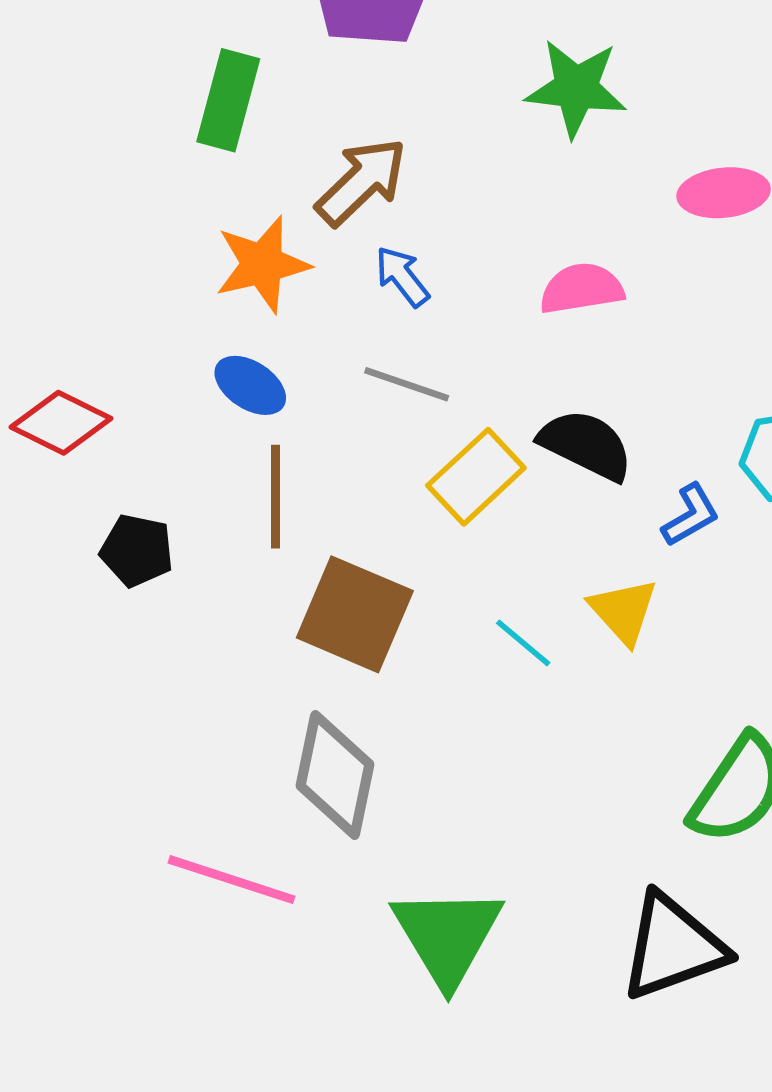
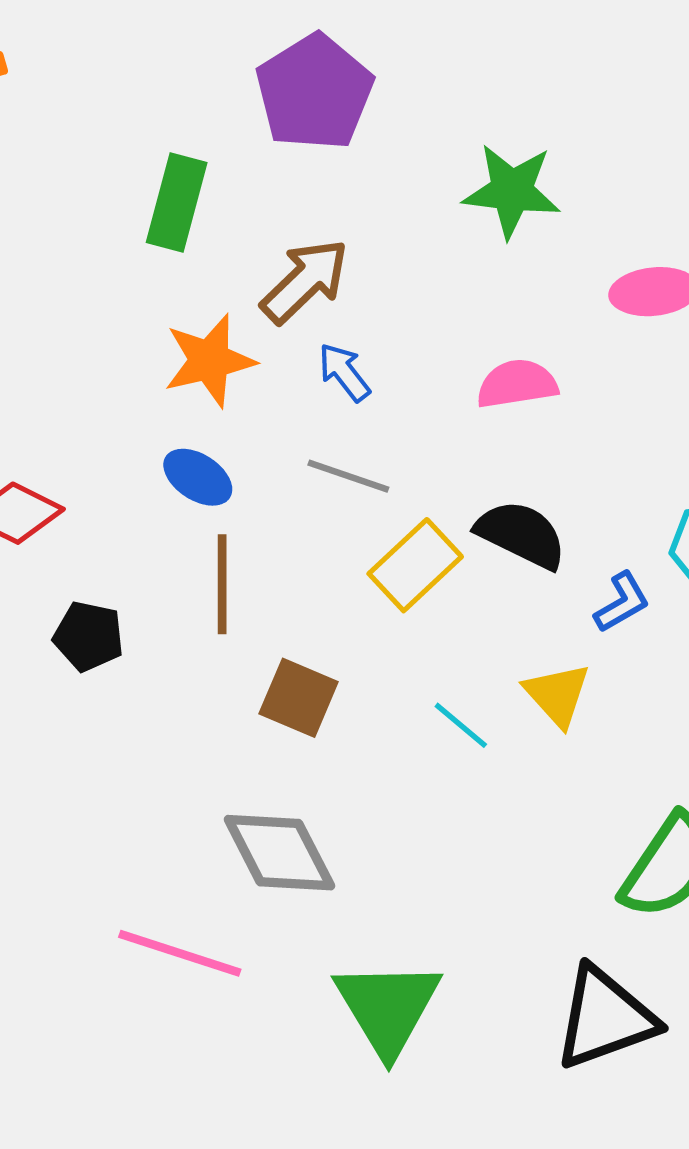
brown square: (355, 614) -> (299, 698), size x0.7
gray diamond: (335, 775) -> (279, 853), turned -39

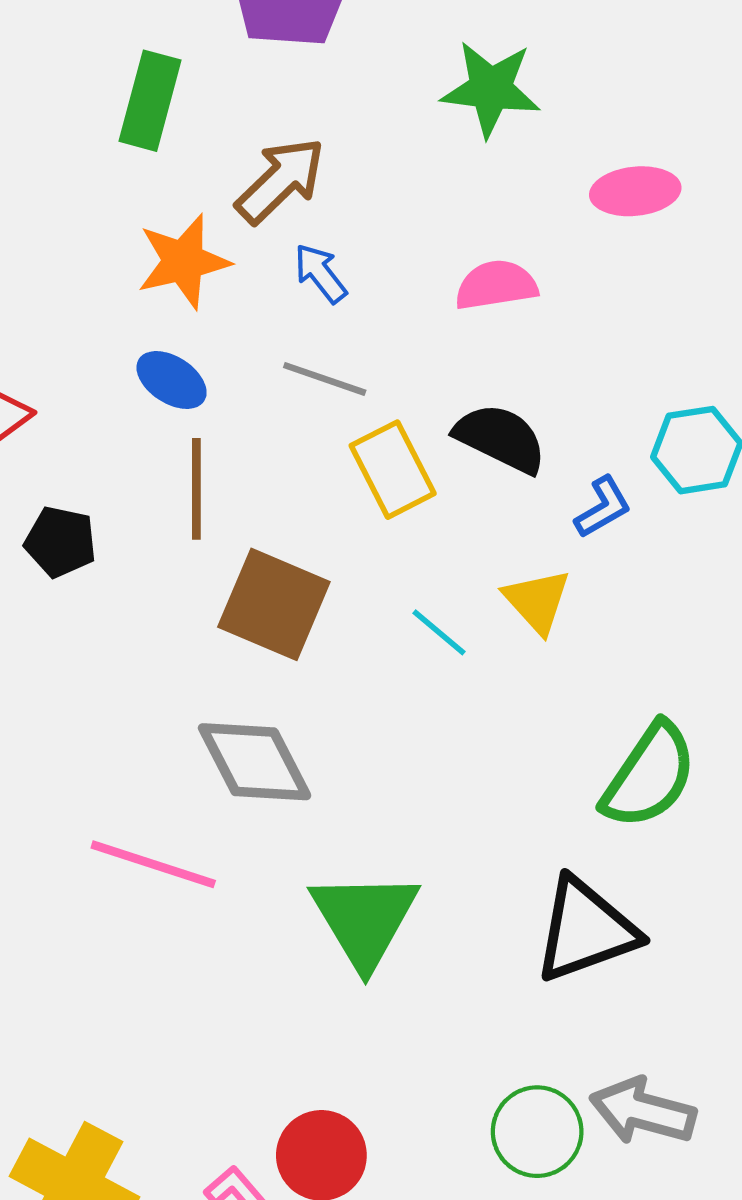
yellow rectangle: (415, 565) -> (393, 470), turned -74
brown square: (299, 698) -> (274, 604), size x1.4

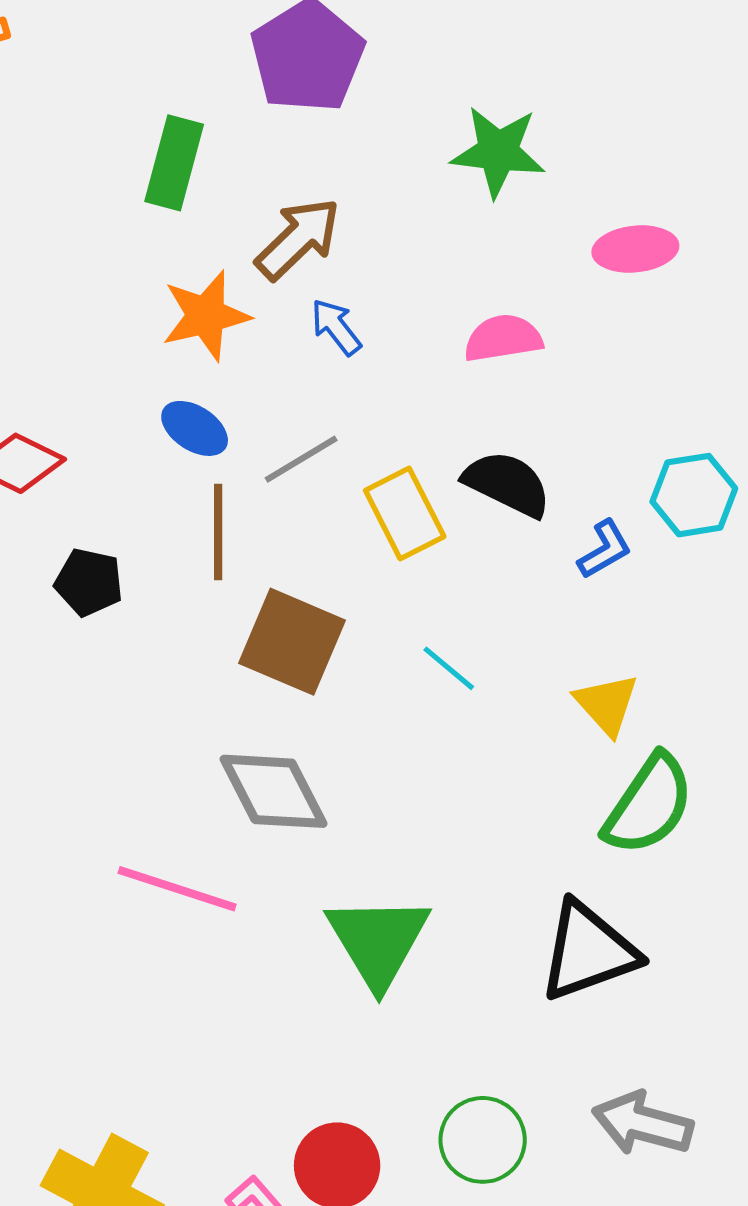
gray line: (325, 379) -> (301, 459), moved, turned -50
yellow triangle: (537, 601) -> (607, 704), moved
green circle: (537, 1132) -> (483, 1140), moved

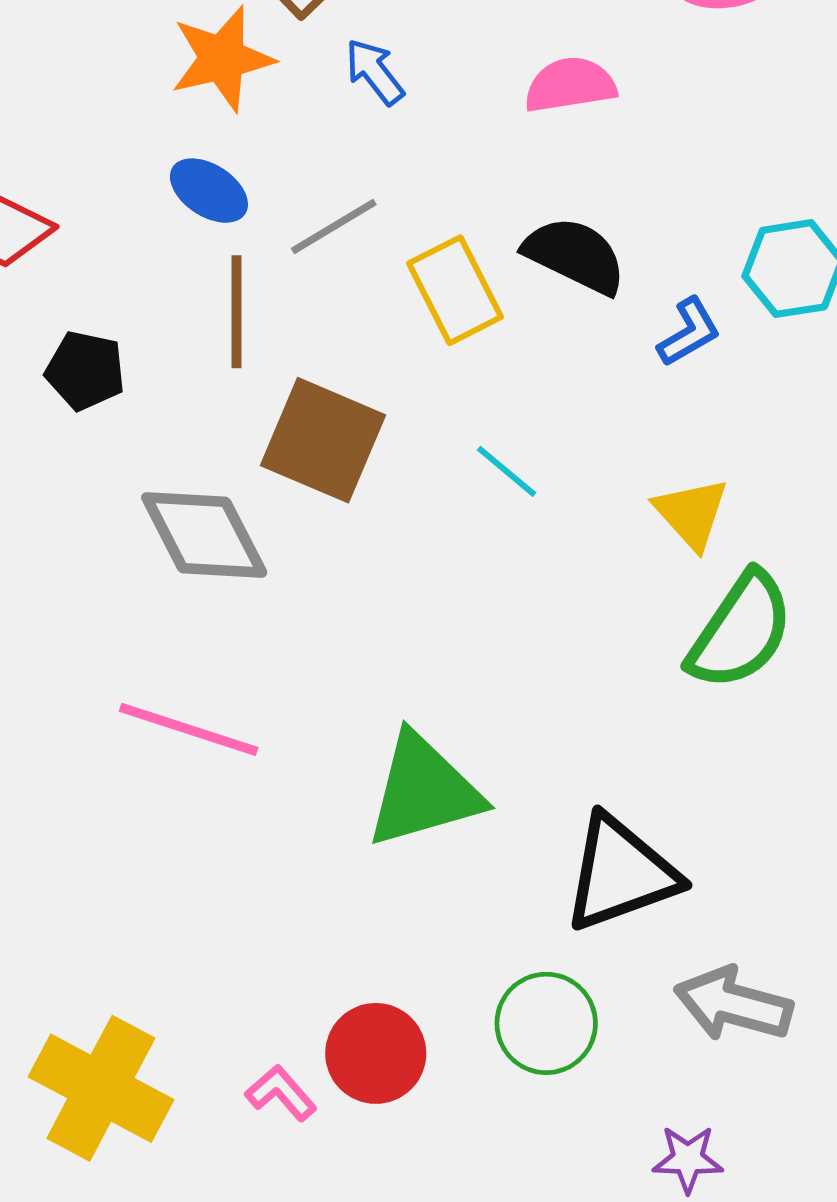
gray diamond: (273, 791) -> (204, 535), moved
green triangle: (378, 941) -> (424, 791), turned 45
black triangle: (588, 951) -> (621, 873), moved

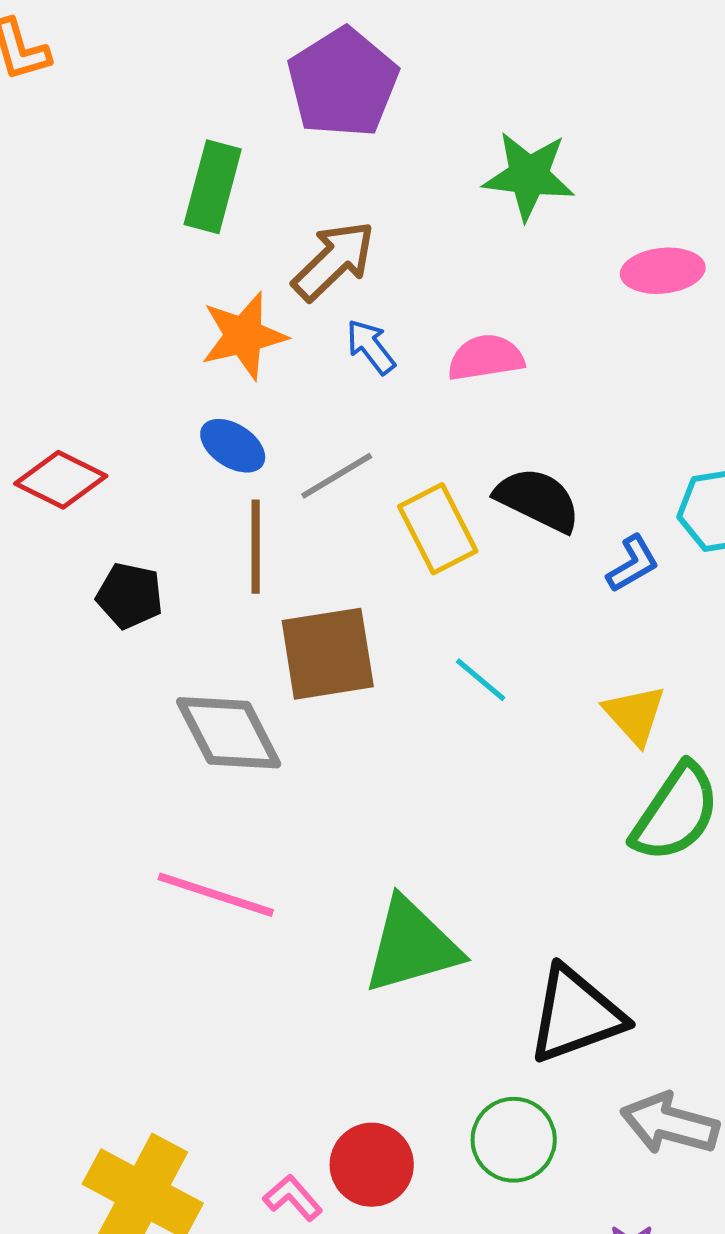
pink semicircle: (570, 85) -> (486, 358), moved
brown square: (323, 440) -> (328, 654), turned -32

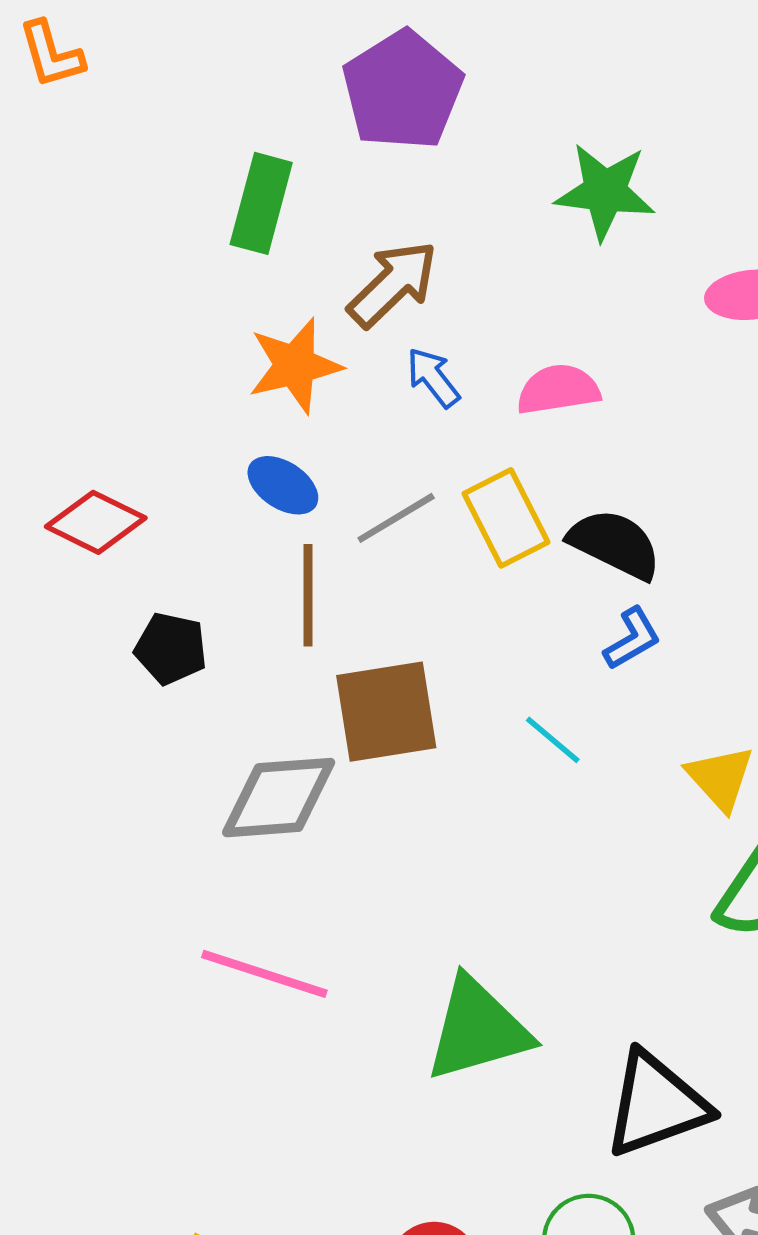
yellow rectangle: (438, 529) -> (506, 518), moved
blue L-shape: (633, 564) -> (632, 639), moved
gray diamond: (229, 733) -> (279, 798), turned -67

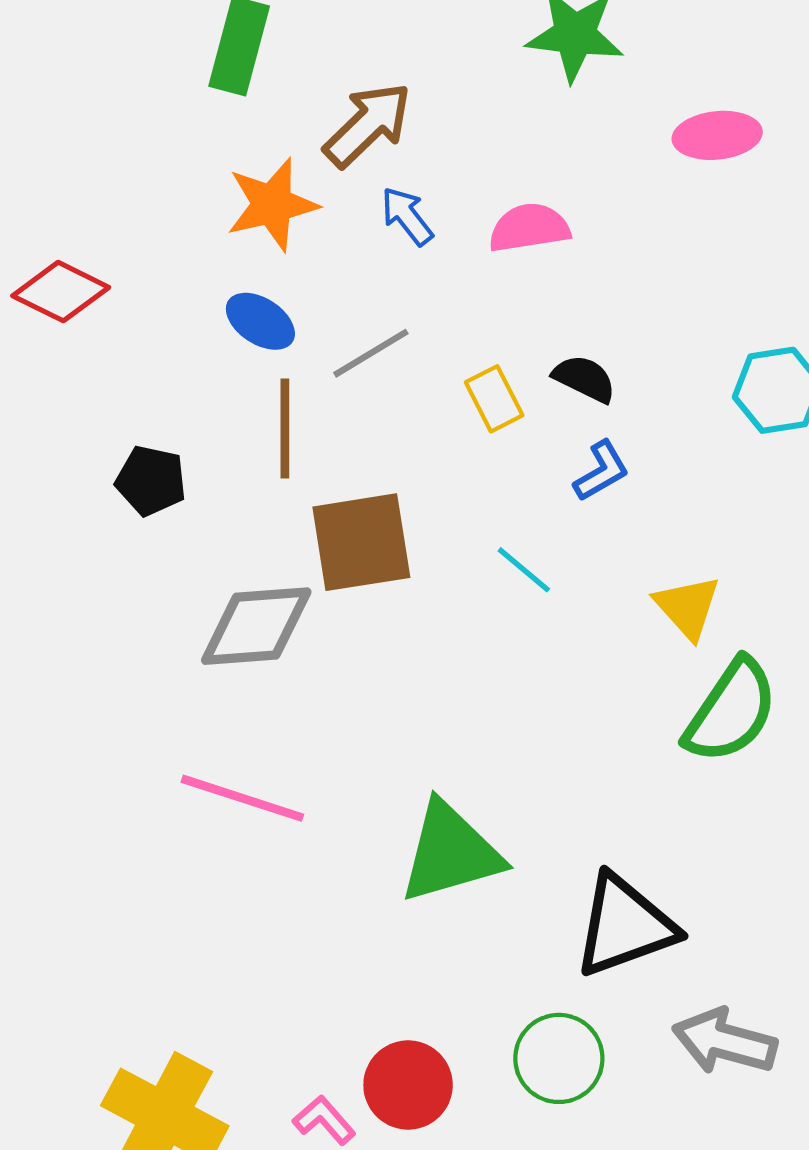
yellow rectangle: (506, 518) -> (494, 399), moved, size x0.7
red diamond: (96, 522) -> (61, 292), moved
black semicircle: (615, 544) -> (584, 379), size x0.7

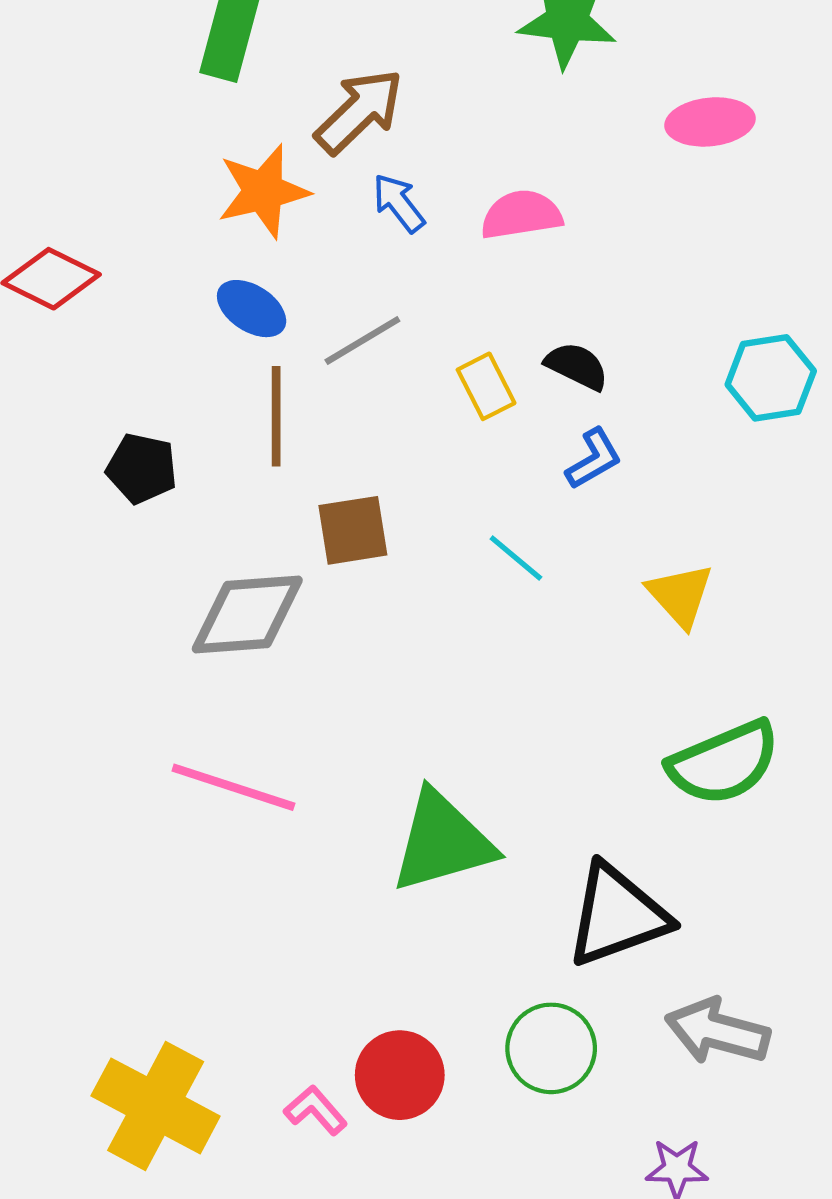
brown square: (361, 542) -> (353, 530), size x0.7
green semicircle: (731, 711) -> (724, 763), moved, turned 33

